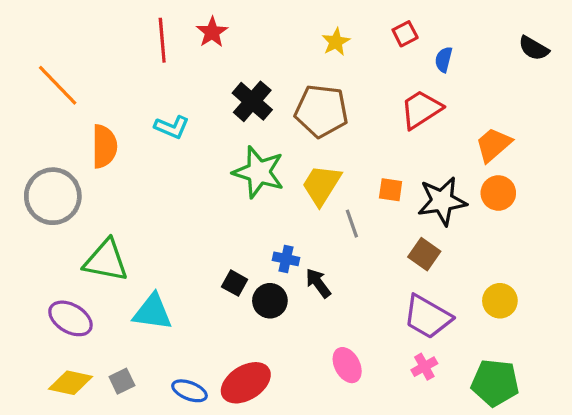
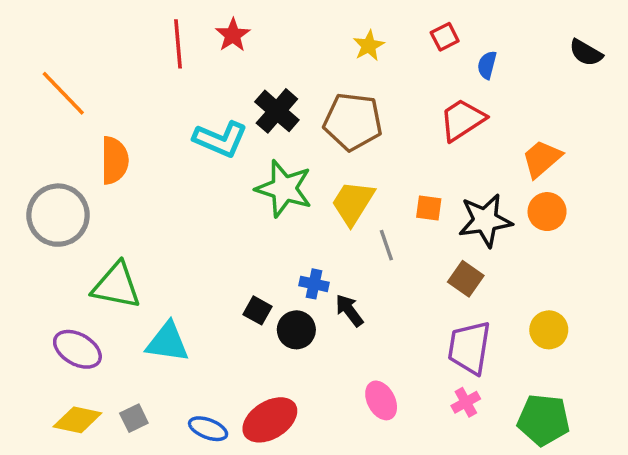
cyan L-shape: (172, 127) -> (220, 139), moved, size x1.4
purple trapezoid: (428, 317) -> (469, 348), turned 69

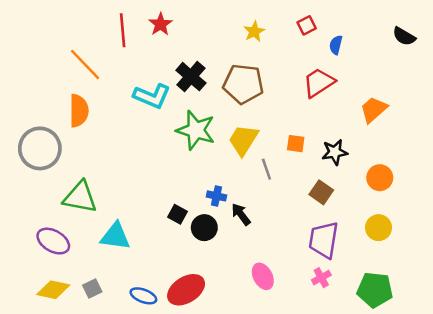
orange line: (63, 93) -> (85, 64), moved
orange circle: (547, 212) -> (380, 178), moved
black star: (485, 220) -> (335, 152), size x0.7

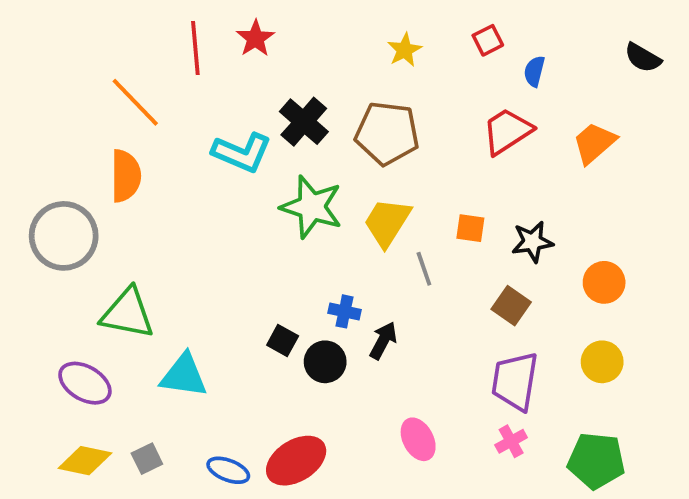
orange trapezoid: (374, 109) -> (594, 143), moved
black arrow: (241, 214) -> (383, 341), turned 65

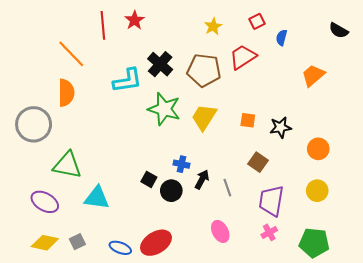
red trapezoid: (507, 131) -> (243, 57), moved
cyan L-shape: (242, 153) -> (127, 80), turned -32
gray line: (424, 269) -> (227, 188), moved
brown square: (511, 306) -> (258, 162), moved

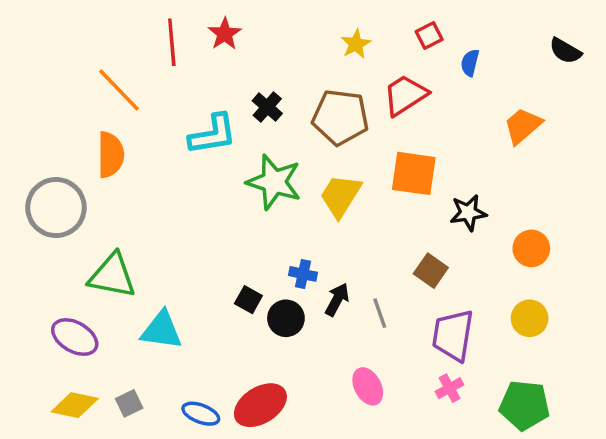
black cross: (160, 64) -> (267, 107), size x0.7
orange square: (248, 120) -> (414, 173), moved, size x1.8

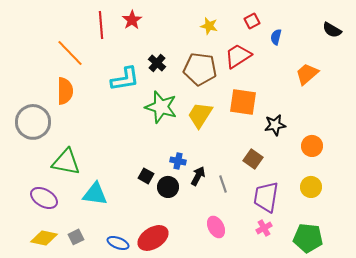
yellow star: (356, 44) -> (209, 26), turned -30

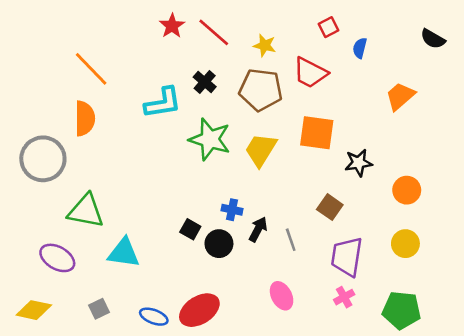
red line: (101, 25) -> (214, 32), moved, turned -44
yellow star: (209, 26) -> (265, 45), moved
red trapezoid: (238, 56) -> (310, 73), turned -120
yellow diamond: (44, 238) -> (34, 310), moved

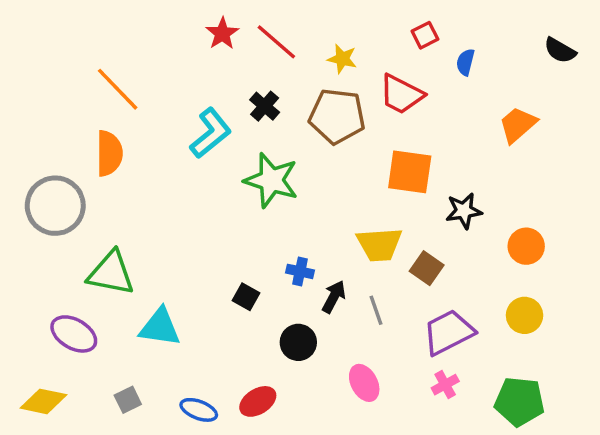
cyan L-shape: (163, 103) -> (211, 133), turned -30
yellow trapezoid: (261, 150) -> (379, 244), moved, turned -126
black circle: (219, 244) -> (298, 342), moved
purple trapezoid: (347, 257) -> (449, 332), turned 54
red ellipse: (199, 310) -> (258, 401), size x0.7

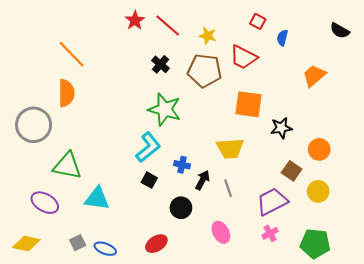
red square: (425, 35) -> (258, 21), turned -35
cyan L-shape: (211, 133) -> (148, 147), moved
brown square: (427, 268) -> (292, 171), moved
blue ellipse: (199, 410) -> (105, 249), moved

